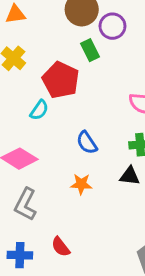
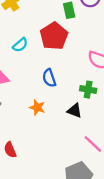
red pentagon: (61, 80) -> (54, 36), moved

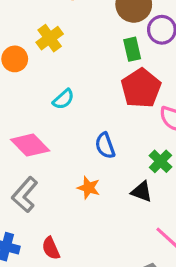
red pentagon: (54, 36) -> (141, 88), moved
green cross: (88, 90) -> (161, 161), turned 35

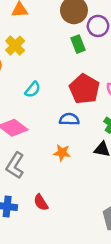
red pentagon: (141, 88) -> (84, 89), moved
blue semicircle: (105, 146) -> (69, 119), turned 120

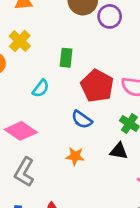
green rectangle: (78, 44) -> (66, 58), moved, turned 30
blue semicircle: (69, 119) -> (82, 119), turned -144

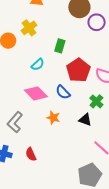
pink diamond: (21, 131) -> (36, 93), moved

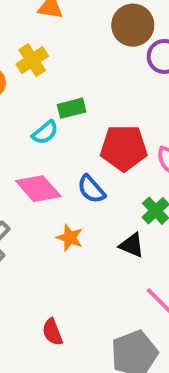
green rectangle: (60, 46) -> (72, 108), moved, turned 56
red pentagon: (78, 70) -> (124, 148), turned 30
red semicircle: (31, 154) -> (52, 332), moved

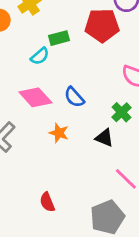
red pentagon: (124, 148) -> (102, 25), moved

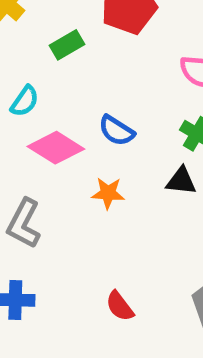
cyan semicircle: (40, 56) -> (25, 101), moved

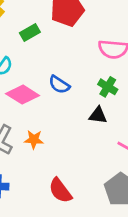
orange star: (108, 193) -> (34, 139), moved
red semicircle: (120, 306) -> (60, 191), size x1.4

